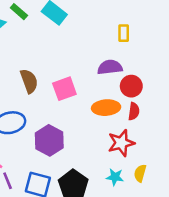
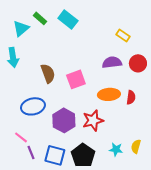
yellow rectangle: (124, 33) -> (123, 35), turned -56
red circle: (131, 86) -> (138, 63), moved
red star: (121, 143) -> (93, 120), moved

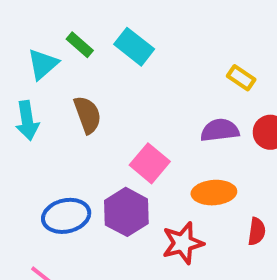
brown semicircle: (48, 73) -> (88, 115), moved
pink square: (76, 79) -> (150, 163), turned -30
red semicircle: (131, 97) -> (257, 231), moved
purple hexagon: (64, 120) -> (126, 212), moved

